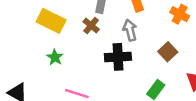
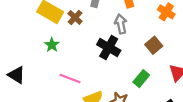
brown cross: (91, 26) -> (75, 17), moved
black cross: (118, 57) -> (109, 48), turned 30

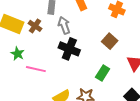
gray arrow: (121, 24) -> (64, 25), moved
pink line: (70, 79) -> (36, 69), moved

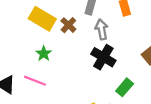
pink line: (36, 69) -> (35, 81), moved
green rectangle: (103, 73) -> (125, 87), moved

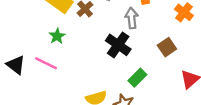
gray arrow: (102, 29) -> (132, 18), moved

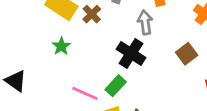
pink line: (46, 63) -> (85, 93), moved
green rectangle: (137, 78) -> (116, 86), moved

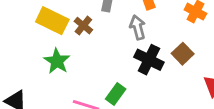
green star: (61, 46) -> (57, 61), size x1.4
black cross: (131, 53) -> (149, 60), moved

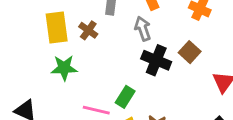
yellow rectangle: (52, 21) -> (57, 28), turned 60
green star: (57, 61) -> (64, 68), turned -30

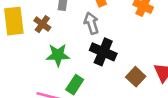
brown square: (190, 52) -> (136, 77), moved
green star: (64, 68) -> (58, 55), moved

